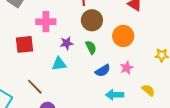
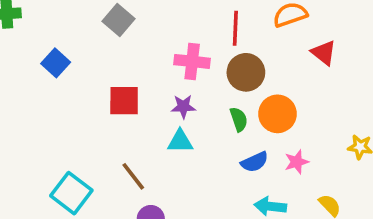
pink cross: (46, 22) -> (192, 61), moved
orange circle: (123, 36) -> (277, 114), moved
purple star: (67, 43) -> (183, 107), moved

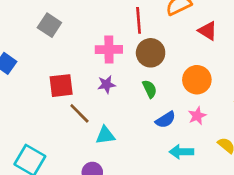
orange circle: (277, 114) -> (197, 80), moved
cyan triangle: (180, 141) -> (105, 135), moved
brown line: (133, 176) -> (79, 113), moved

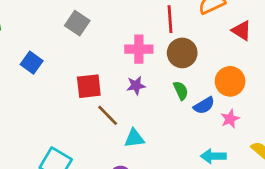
blue semicircle: (165, 120) -> (204, 105), moved

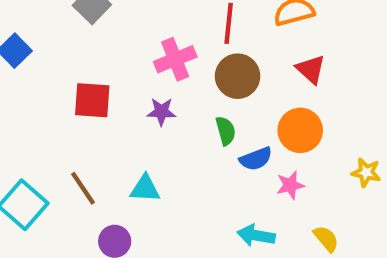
red triangle: (242, 31) -> (311, 69), moved
pink cross: (139, 49) -> (175, 59), turned -32
brown line: (108, 115) -> (83, 188), moved

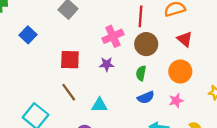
green semicircle: (226, 131) -> (141, 73), turned -152
blue semicircle: (256, 159) -> (146, 97), moved
brown line: (83, 188) -> (69, 92), moved

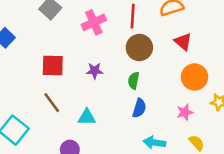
pink cross: (113, 36) -> (94, 22), moved
orange circle: (180, 71) -> (194, 77), moved
blue semicircle: (146, 97) -> (139, 108), turned -49
pink star: (176, 101) -> (185, 112), moved

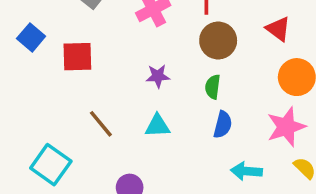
red square: (53, 66) -> (77, 57), moved
pink star: (185, 112) -> (286, 127), size x1.6
cyan triangle: (87, 117) -> (157, 126), moved

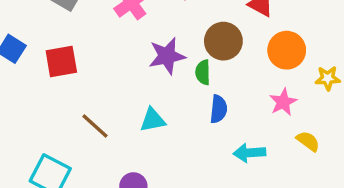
brown circle: (218, 40) -> (223, 41), moved
purple star: (158, 76) -> (167, 56), moved, size x1.5
pink star: (286, 127) -> (283, 102), size x0.7

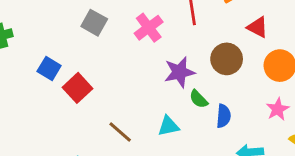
red square: (61, 62) -> (77, 88), moved, turned -32
green semicircle: (203, 72) -> (199, 99), moved, turned -42

